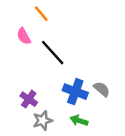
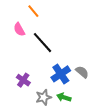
blue cross: (75, 92) -> (61, 74), turned 36
gray star: (43, 120) -> (44, 97), moved

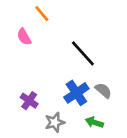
black line: (43, 43) -> (83, 53), moved
green arrow: (64, 97) -> (94, 122), moved

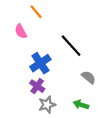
blue cross: (76, 93) -> (40, 63), moved
purple cross: (29, 101) -> (37, 86), moved

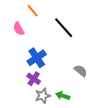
black line: (71, 46) -> (64, 28), moved
green arrow: (81, 105) -> (63, 96), moved

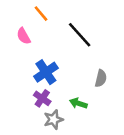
gray semicircle: (81, 71) -> (101, 78), moved, turned 64
green arrow: (63, 96) -> (78, 103), moved

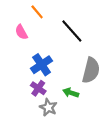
gray semicircle: (101, 78) -> (91, 70), size x1.6
gray star: (53, 120) -> (48, 107), turned -30

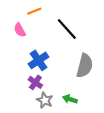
orange line: (37, 12) -> (34, 11), turned -72
green arrow: (71, 93) -> (70, 99), moved

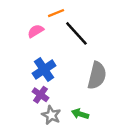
orange line: (34, 11) -> (56, 13), moved
pink semicircle: (20, 30) -> (36, 31), moved, turned 88

